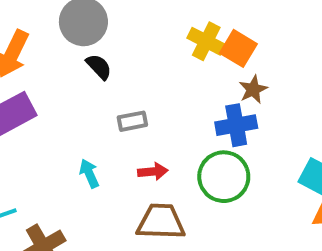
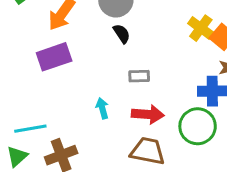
red arrow: (153, 172) -> (148, 114), size x1.5

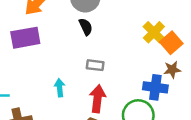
red arrow: (148, 114) -> (97, 99), turned -96

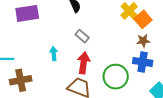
gray rectangle: (95, 65) -> (82, 36), turned 32
blue cross: (155, 87) -> (143, 62), moved

